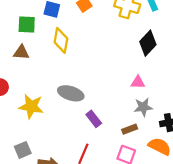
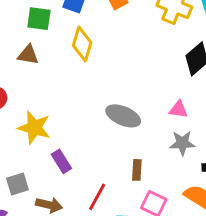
gray ellipse: (71, 93) -> (123, 116), moved
purple rectangle: (94, 119) -> (61, 161), moved
brown rectangle: (130, 129) -> (137, 170), moved, turned -72

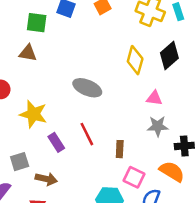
yellow diamond: (82, 44) -> (135, 60), moved
gray ellipse: (123, 116) -> (87, 88), moved
red line: (97, 197) -> (87, 134), moved, turned -55

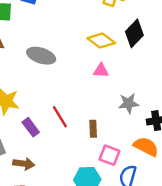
yellow diamond: (135, 60) -> (101, 41), turned -64
gray ellipse: (87, 88) -> (41, 56), moved
pink triangle: (154, 98) -> (101, 71), moved

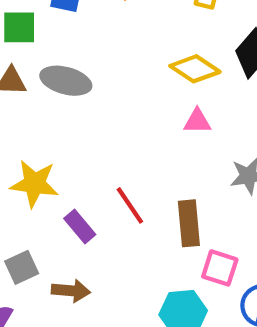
gray ellipse: (41, 56) -> (66, 81), moved
brown rectangle: (93, 129) -> (189, 223), size x1.5

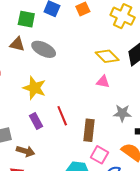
yellow star: (34, 184) -> (34, 88), moved

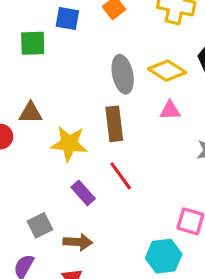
brown triangle: (17, 44) -> (31, 113), moved
gray ellipse: (44, 49) -> (123, 74), moved, turned 65
brown rectangle: (89, 130) -> (114, 124), moved

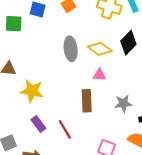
brown rectangle: (114, 124) -> (87, 101), moved
red line: (121, 176) -> (65, 129), moved

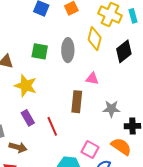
green square: (14, 24) -> (40, 51), moved
yellow diamond: (100, 49) -> (95, 39), moved, turned 60

